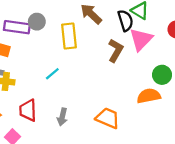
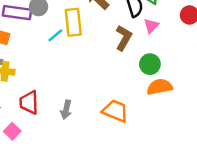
pink triangle: (141, 39) -> (151, 26), size x0.6
cyan line: (52, 74) -> (55, 35), moved
green circle: (162, 75) -> (150, 64), moved

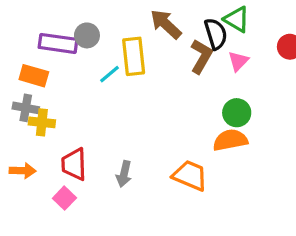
brown L-shape: (124, 38) -> (201, 56), moved
orange semicircle: (160, 87) -> (230, 140), moved
pink square: (12, 131) -> (64, 198), moved

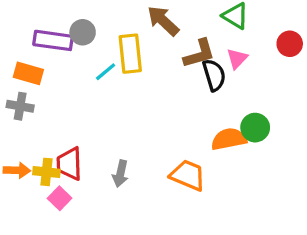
black semicircle: (216, 34) -> (214, 75), moved
brown L-shape: (201, 56) -> (199, 54), turned 44
green circle: (237, 113) -> (255, 128), moved
yellow cross: (42, 122) -> (46, 172), moved

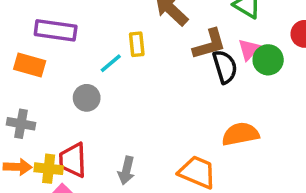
gray circle: (83, 32) -> (87, 98), moved
yellow rectangle: (130, 54) -> (137, 44), size x0.6
gray cross: (20, 106) -> (21, 124), moved
green circle: (255, 128) -> (268, 60), moved

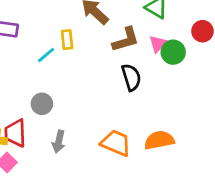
black semicircle: (225, 67) -> (131, 77), moved
gray circle: (87, 98) -> (42, 104), moved
orange semicircle: (240, 134) -> (159, 140), moved

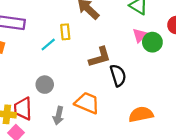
brown L-shape: (126, 40) -> (100, 57), moved
black semicircle: (131, 77) -> (118, 75), moved
orange trapezoid: (116, 143) -> (87, 103), moved

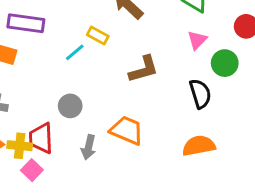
yellow rectangle: (65, 32) -> (98, 36), turned -56
green circle: (152, 42) -> (225, 63), moved
black semicircle: (118, 75) -> (200, 94), moved

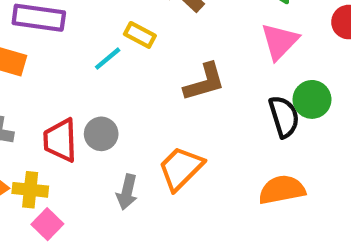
pink triangle: (197, 40) -> (280, 41), size x1.4
green circle: (225, 63) -> (312, 99), moved
orange trapezoid: (127, 130) -> (181, 168), turned -68
red trapezoid: (41, 138) -> (60, 140), moved

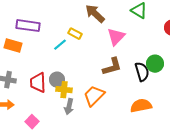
pink triangle: (280, 41) -> (116, 37), moved
brown L-shape: (204, 82) -> (112, 67), moved
yellow cross: (30, 190) -> (64, 90), moved

